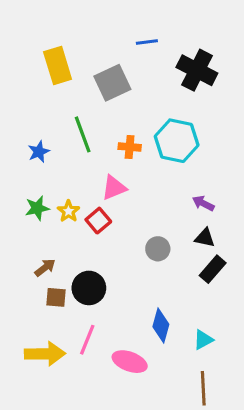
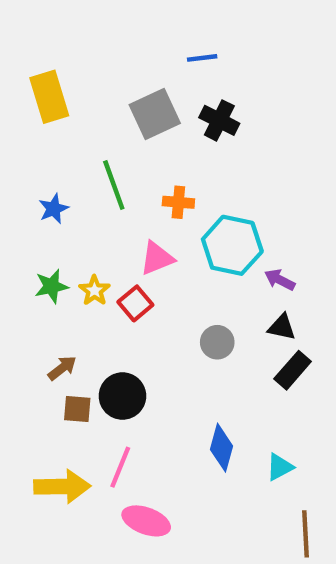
yellow rectangle: (58, 66) -> (49, 97), moved
black cross: (197, 70) -> (219, 120), moved, size x0.7
cyan hexagon: (177, 141) -> (232, 245), moved
pink ellipse: (130, 362) -> (146, 521), moved
brown line: (203, 388) -> (305, 534), moved

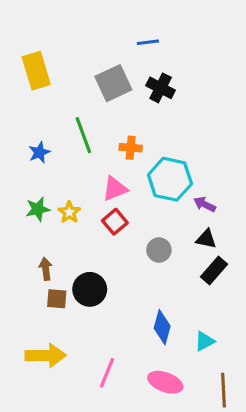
red square: (135, 303) -> (115, 222), moved
brown arrow: (62, 368) -> (46, 269), turned -60
pink line: (120, 467) -> (107, 373), moved
pink ellipse: (146, 521) -> (165, 382), moved

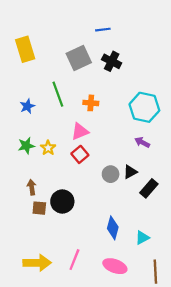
cyan hexagon: (170, 179) -> (144, 107), moved
black triangle: (206, 239) -> (130, 172), moved, turned -40
yellow arrow: (46, 355) -> (37, 263), moved

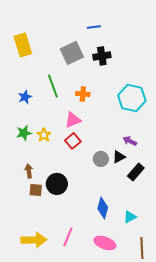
black cross: (112, 61) -> (102, 56), turned -36
purple arrow: (142, 142) -> (130, 141), moved

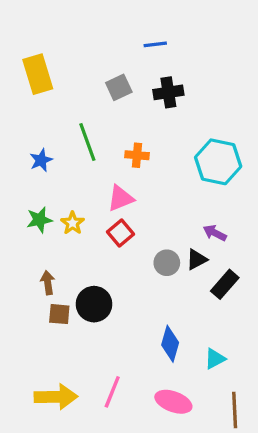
gray square: (72, 53) -> (119, 87), size x0.7

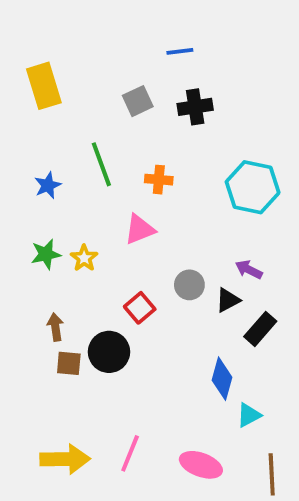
red square: (120, 233) -> (140, 308), moved
gray circle: (167, 263) -> (189, 285), moved
blue diamond: (170, 344) -> (222, 379), moved

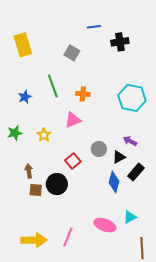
gray square: (138, 101) -> (72, 53), turned -35
black cross: (195, 107) -> (120, 42), moved
green star: (46, 254) -> (15, 133), moved
blue diamond: (222, 379) -> (114, 182), moved
pink ellipse: (201, 465) -> (105, 225), moved

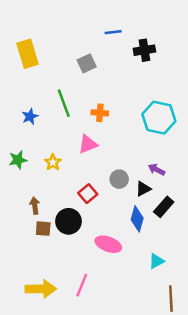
gray square: (72, 53) -> (87, 63), turned 35
pink ellipse: (105, 225) -> (108, 244), moved

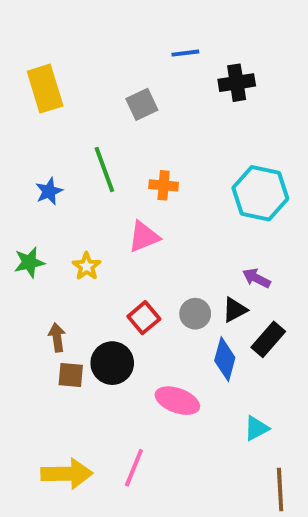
gray circle: (119, 179) -> (195, 314), moved

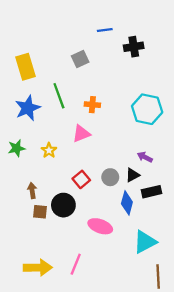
yellow rectangle: (45, 89) -> (25, 67), moved
blue star: (49, 191) -> (28, 108), size x1.6
black rectangle: (268, 339) -> (152, 192), turned 36
cyan triangle: (256, 428) -> (145, 242), size x1.6

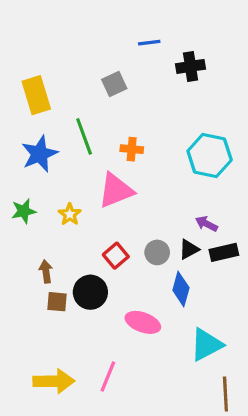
pink triangle: (81, 134) -> (116, 190), size x1.4
black rectangle: (152, 192) -> (224, 252), moved

